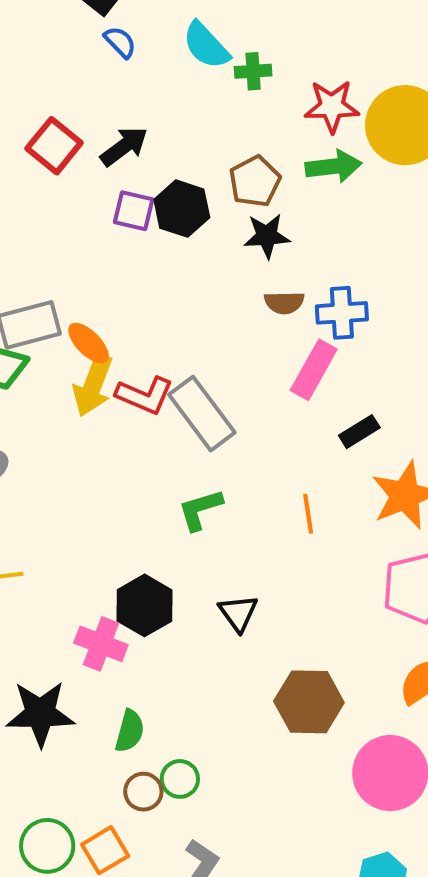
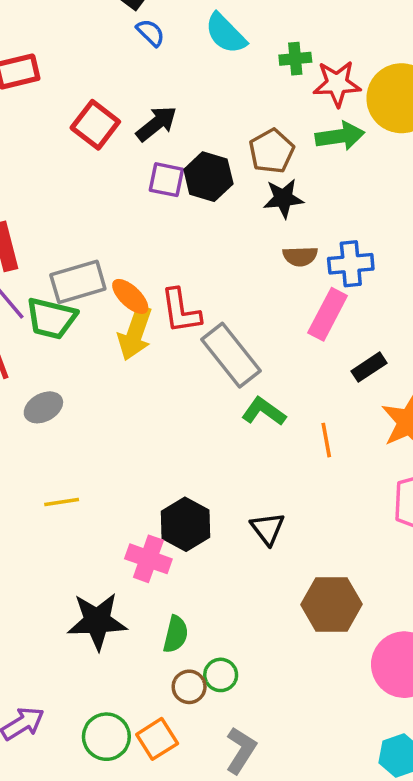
green cross: (253, 71) -> (295, 59), moved
red L-shape: (145, 395) -> (181, 311), moved, turned 60
green L-shape: (200, 510) -> (264, 411), moved, turned 54

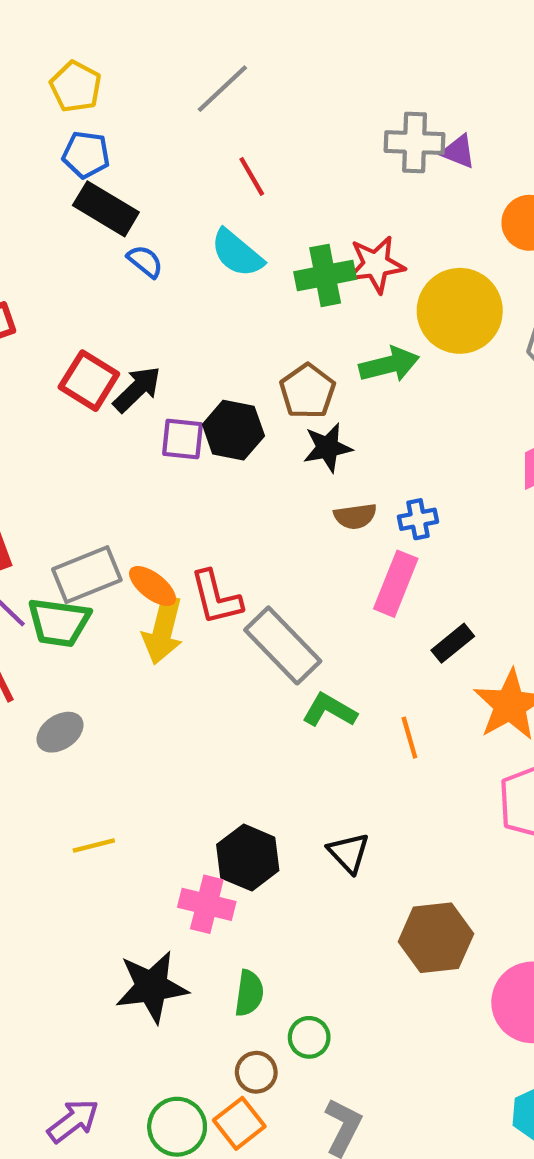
green cross: (295, 59) -> (325, 275), size x1.5
red star: (337, 84) -> (376, 264), moved
black arrow: (157, 124) -> (137, 389), moved
blue cross: (351, 264) -> (418, 519), size x0.7
brown circle: (189, 687) -> (256, 1072), moved

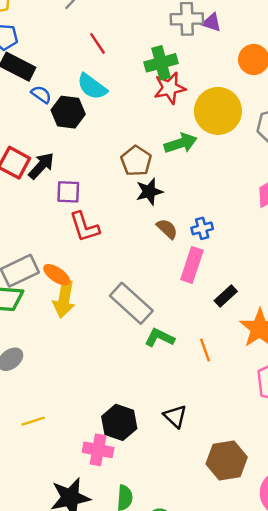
green cross: (325, 275) -> (161, 63), moved
black hexagon: (233, 430) -> (68, 112), moved
brown semicircle: (355, 516) -> (167, 229), turned -125
red L-shape: (216, 598) -> (84, 227), moved

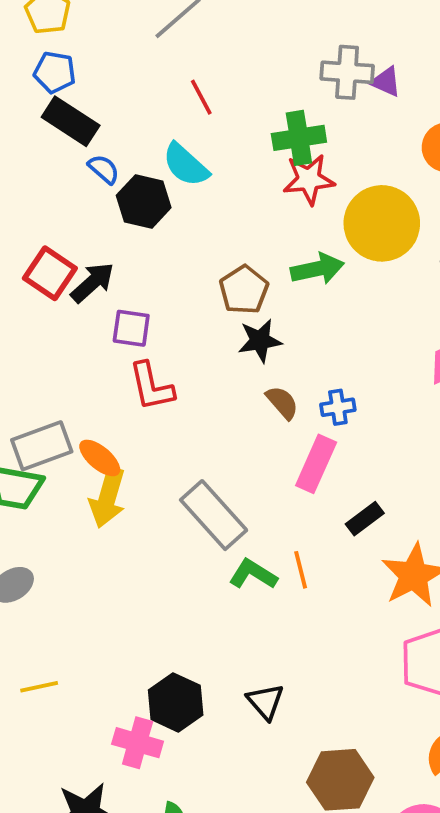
orange line: (205, 350) -> (301, 570), moved

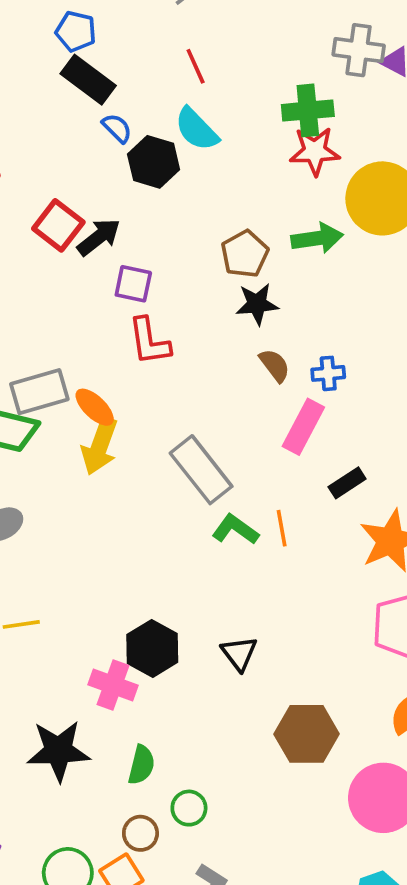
red line: (201, 97) -> (196, 66), moved

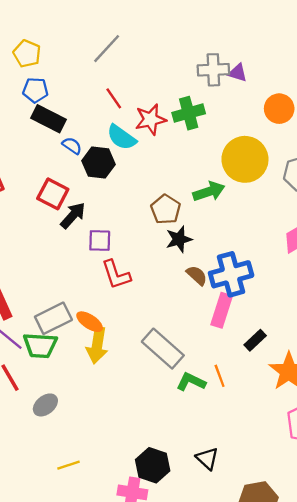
red star: (315, 151) -> (151, 119), moved
red square: (58, 225) -> (53, 194), moved
blue cross: (328, 373) -> (231, 274), size x2.0

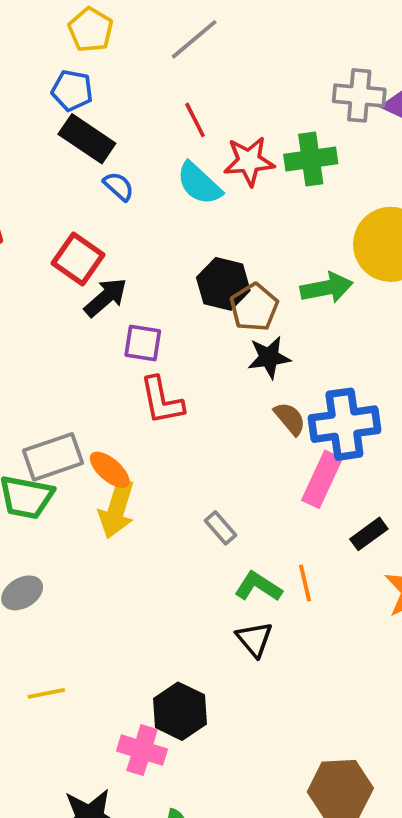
yellow pentagon: (27, 54) -> (91, 30), moved
black hexagon: (98, 163) -> (223, 284), moved
gray rectangle: (163, 349) -> (221, 528), size x0.5
black triangle: (207, 458) -> (254, 639), moved

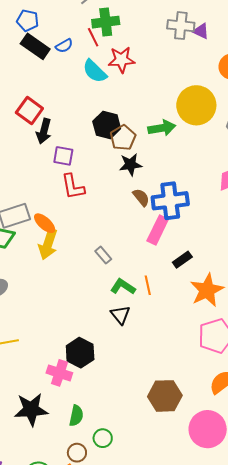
green cross: (311, 159) -> (106, 22), moved
blue semicircle: (119, 186) -> (64, 46), moved, turned 108
black arrow: (106, 297) -> (44, 131), turned 145

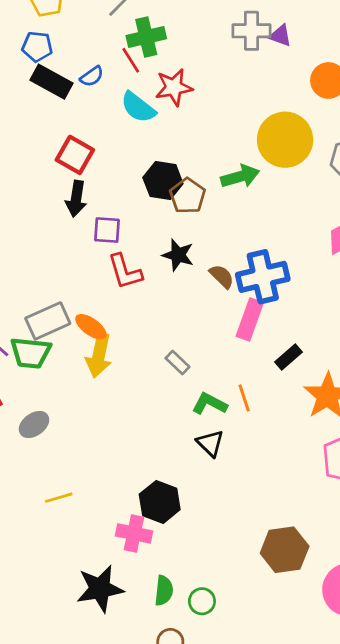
red square: (29, 110) -> (75, 155), moved
black star: (130, 165) -> (178, 255), moved, turned 30
green circle: (103, 438) -> (202, 601), moved

